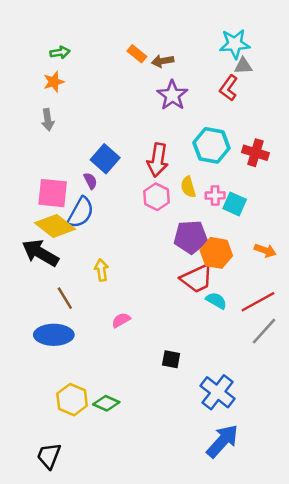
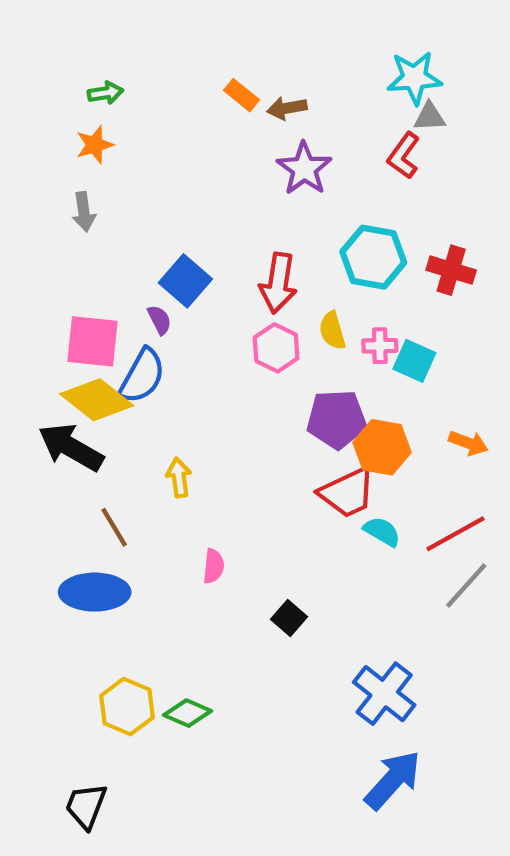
pink semicircle: (121, 320) -> (213, 566), turned 126
black square: (171, 359) -> (289, 618), moved, turned 30

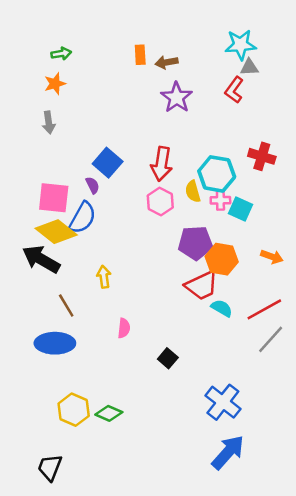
orange rectangle: (242, 95) -> (140, 55), turned 48
cyan hexagon: (373, 257) -> (217, 174), moved

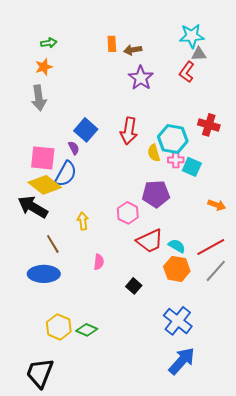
gray arrow: (49, 122) -> (39, 98), size x1.4
pink hexagon: (160, 202) -> (128, 213), moved
orange hexagon: (222, 259) -> (177, 269), moved
red trapezoid: (202, 286) -> (150, 241), moved
black trapezoid: (50, 467) -> (40, 373), size x1.4

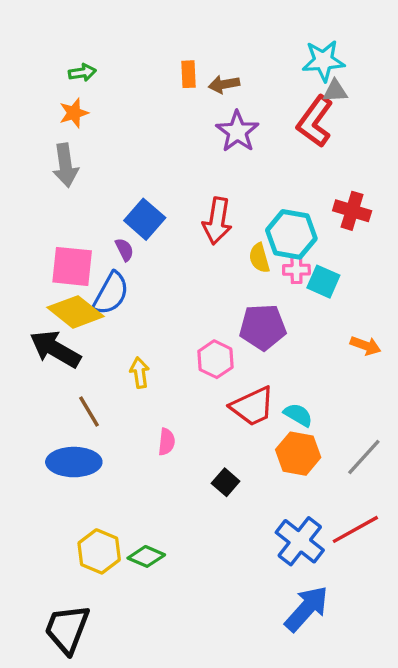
red L-shape: (187, 72) -> (315, 121), size x1.4
red line: (211, 247) -> (355, 529), moved

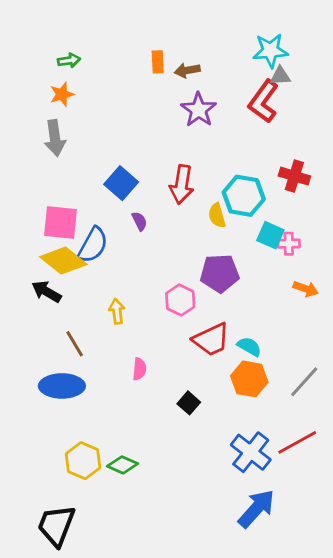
purple semicircle: (124, 250) -> (139, 221), moved
pink cross: (296, 270) -> (289, 244), moved
black arrow: (55, 349) -> (46, 292), size x0.7

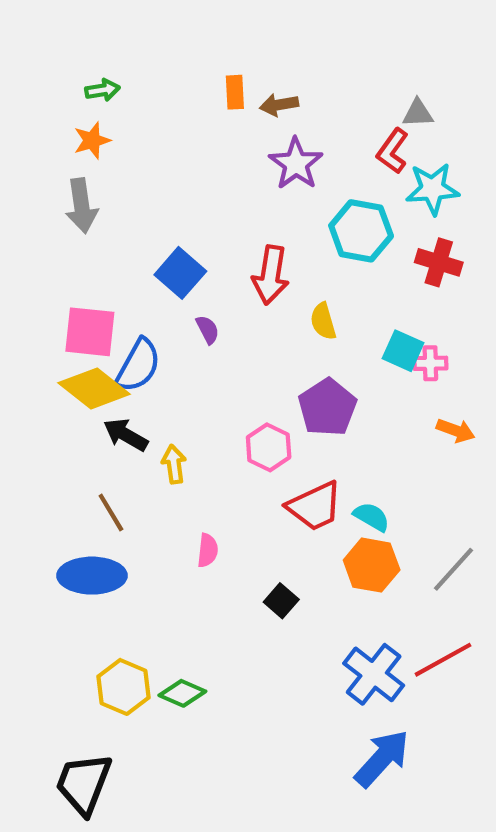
cyan star: (270, 51) -> (432, 189), moved
red L-shape: (263, 101) -> (393, 151), size x0.7
cyan hexagon: (244, 196) -> (361, 231), moved
purple pentagon: (220, 273) -> (327, 407), turned -30
black arrow: (46, 292) -> (126, 435), moved

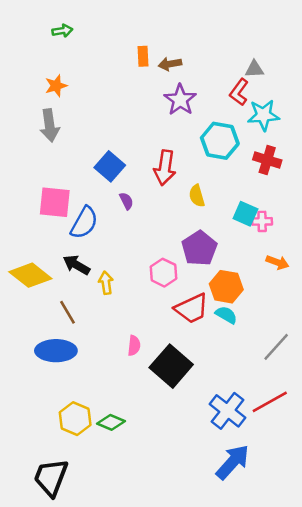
green arrow: (102, 90) -> (62, 31), moved
yellow diamond: (94, 389) -> (30, 275), moved
pink semicircle: (208, 550) -> (134, 346), moved
orange hexagon: (372, 565) -> (226, 287), moved
black square: (281, 601) -> (171, 366), size x2.0

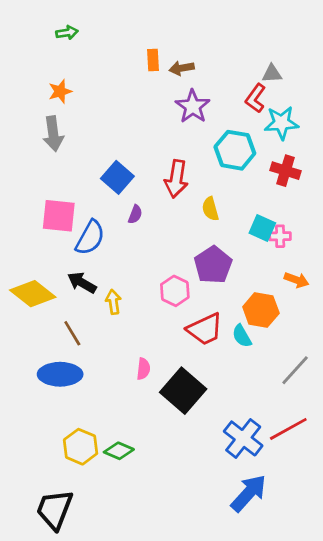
purple semicircle: (126, 201) -> (135, 214), turned 48
orange hexagon: (226, 287) -> (261, 310), moved
cyan semicircle: (226, 315) -> (242, 336), turned -150

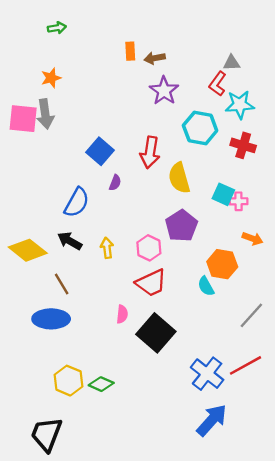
yellow semicircle: (210, 209) -> (179, 178), size x1.5
pink square: (59, 216) -> (23, 119), moved
yellow arrow: (113, 302) -> (107, 248), moved
red trapezoid: (205, 329) -> (151, 283), moved

